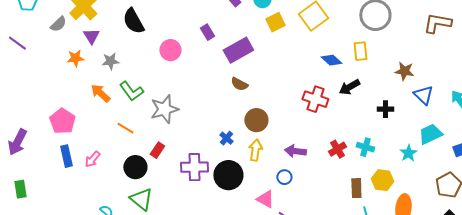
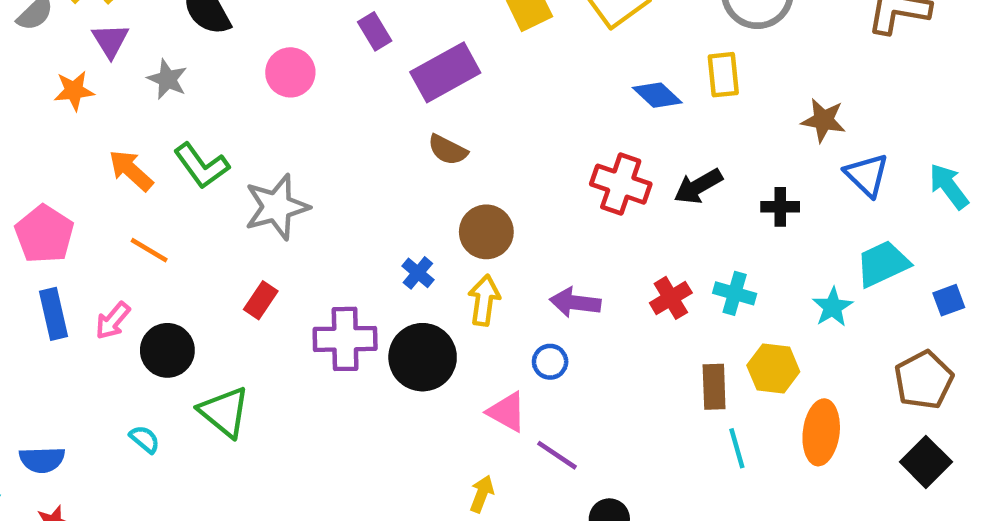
gray star: (110, 61) -> (167, 79), moved, turned 30
black arrow: (349, 87) -> (698, 186), moved
orange line: (125, 128) -> (149, 250), moved
black circle: (135, 167) -> (167, 350), moved

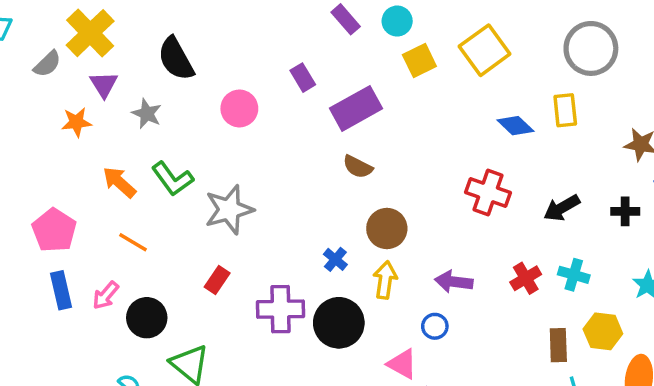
black arrow: (698, 186) -> (562, 208), moved
black cross: (780, 207) -> (625, 211), moved

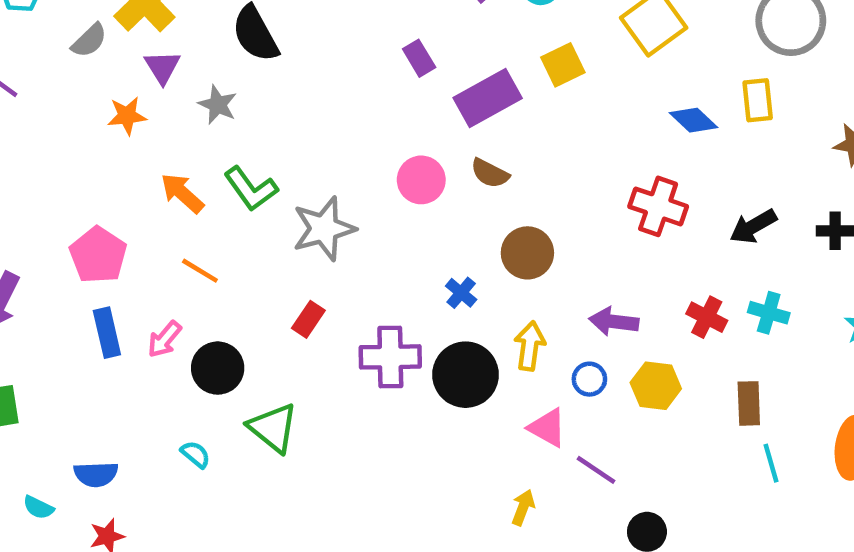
yellow square: (419, 60) -> (563, 65), moved
pink circle: (239, 108) -> (421, 180), moved
red cross: (526, 278) -> (707, 317), turned -32
yellow arrow: (385, 280) -> (530, 346), moved
yellow hexagon: (603, 331) -> (656, 386), moved

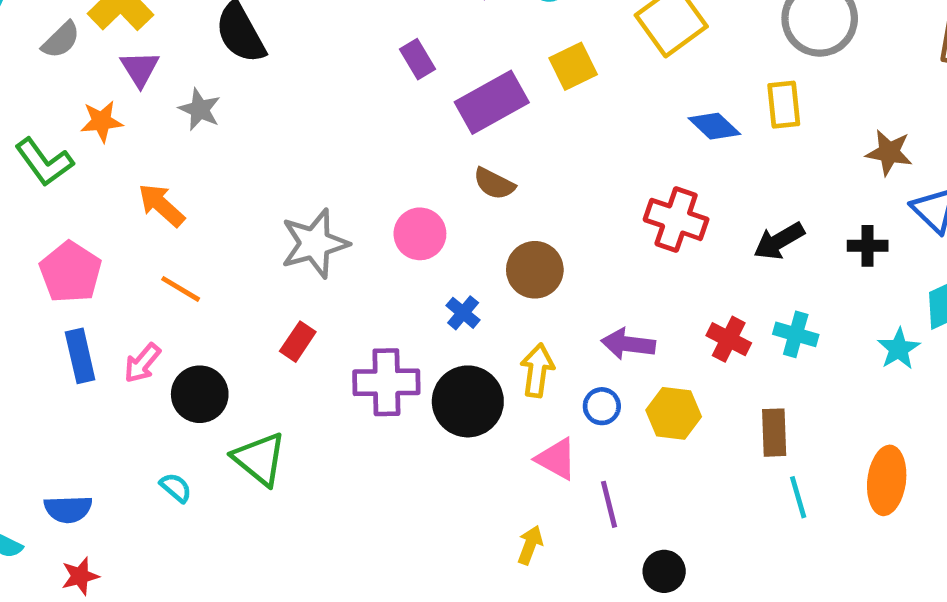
pink circle: (421, 180) -> (420, 234), moved
green L-shape: (251, 189) -> (44, 162), moved
purple line: (596, 470) -> (609, 504), turned 42

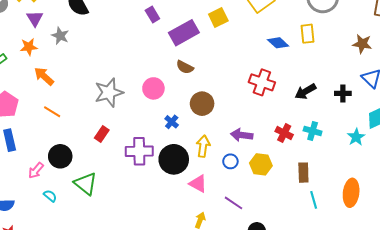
orange star: (102, 121) -> (29, 47), moved
brown star: (889, 152) -> (362, 44), moved
pink arrow: (142, 363) -> (36, 171), moved
pink triangle: (556, 459) -> (198, 184), moved
purple line: (609, 504) -> (234, 203), turned -42

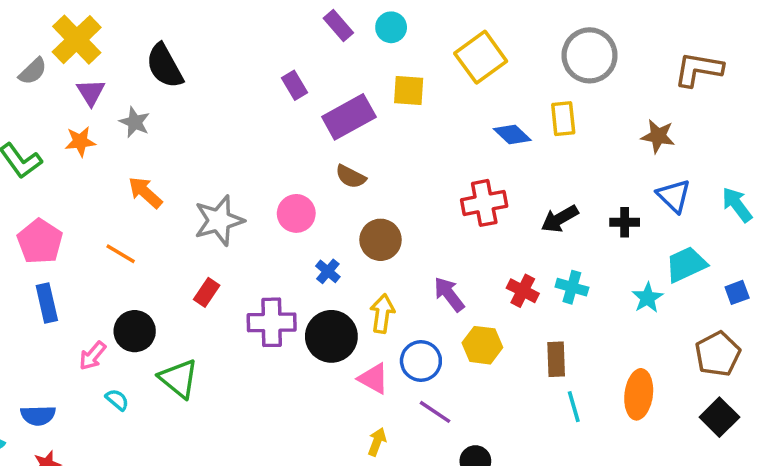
yellow square: (218, 17) -> (409, 91), turned 30
orange arrow: (44, 76) -> (145, 192), moved
red cross: (262, 82) -> (484, 203), turned -30
purple arrow: (242, 135) -> (449, 294), turned 45
blue circle: (230, 161) -> (421, 361), moved, size x1.5

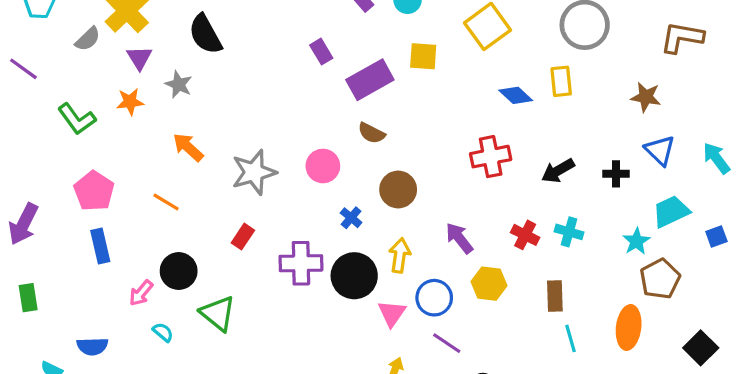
brown pentagon: (718, 354) -> (660, 279), moved
pink triangle: (374, 379) -> (392, 313), turned 36

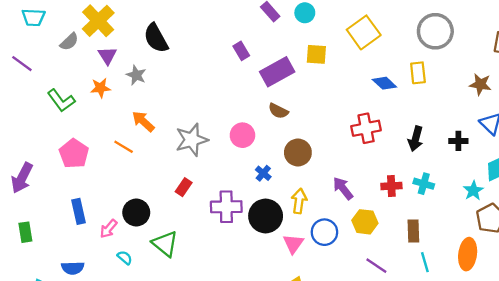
black arrow: (558, 171) -> (416, 139), turned -45
orange line: (166, 202) -> (124, 147), moved
red cross: (525, 235) -> (391, 186), turned -30
blue rectangle: (100, 246) -> (79, 211), moved
purple line: (447, 343) -> (376, 266), moved

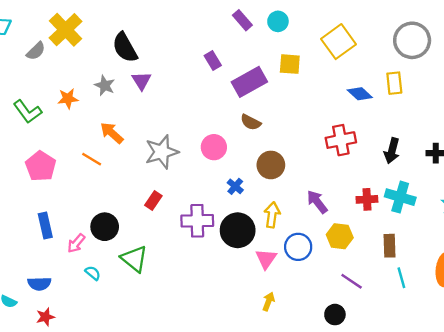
purple triangle: (107, 55) -> (141, 81), moved
cyan cross: (424, 184) -> (400, 197), size x1.4

